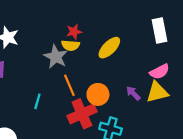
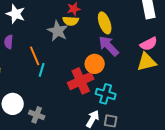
yellow ellipse: (109, 48) -> (105, 23), turned -65
orange line: (69, 85) -> (35, 56), moved
purple arrow: (133, 93) -> (109, 46), moved, size x1.6

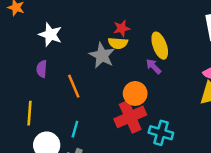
purple arrow: (109, 46) -> (154, 66), moved, size x0.6
orange circle: (95, 64) -> (135, 93), moved
cyan line: (42, 70) -> (75, 129), moved

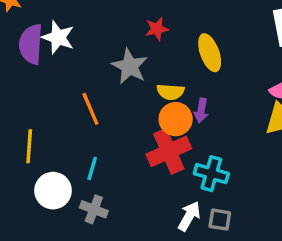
yellow semicircle: (118, 43) -> (170, 92), moved
purple arrow: (154, 66) -> (201, 111), moved, turned -126
purple semicircle: (42, 69) -> (31, 44), moved, size x1.6

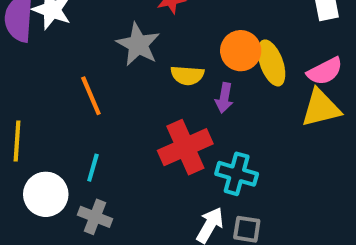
yellow ellipse: (210, 53) -> (271, 63), moved
orange circle: (176, 119) -> (241, 51), moved

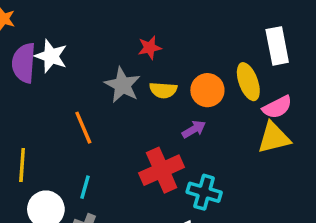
yellow ellipse: (271, 63) -> (248, 82), moved
yellow semicircle: (187, 75) -> (163, 90), moved
purple arrow: (224, 98) -> (194, 129), turned -130

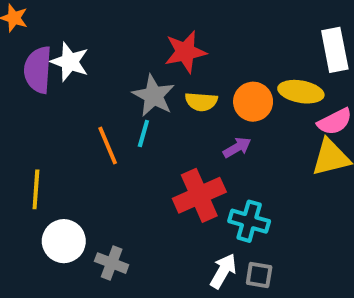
red star: (150, 48) -> (185, 52), size x1.5
yellow ellipse: (248, 82) -> (301, 92), turned -60
cyan line: (85, 187) -> (143, 134), moved

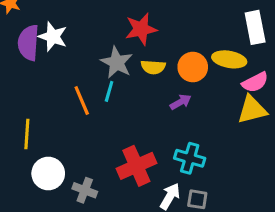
red cross: (199, 195) -> (136, 166), moved

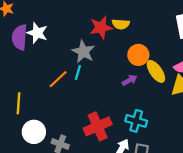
yellow ellipse: (229, 59) -> (156, 71), moved, turned 45
yellow semicircle: (153, 67) -> (121, 24), moved
orange line: (82, 100) -> (58, 79), turned 70

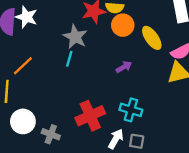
orange circle: (138, 55) -> (123, 25), moved
yellow ellipse: (156, 71) -> (152, 38), moved
orange line: (58, 79) -> (23, 66), moved

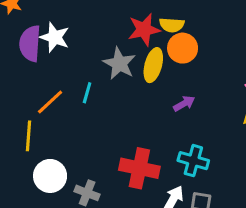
yellow ellipse: (152, 38) -> (153, 65), moved, turned 50
cyan line: (69, 59) -> (87, 93), moved
red cross: (90, 116) -> (139, 168), turned 36

